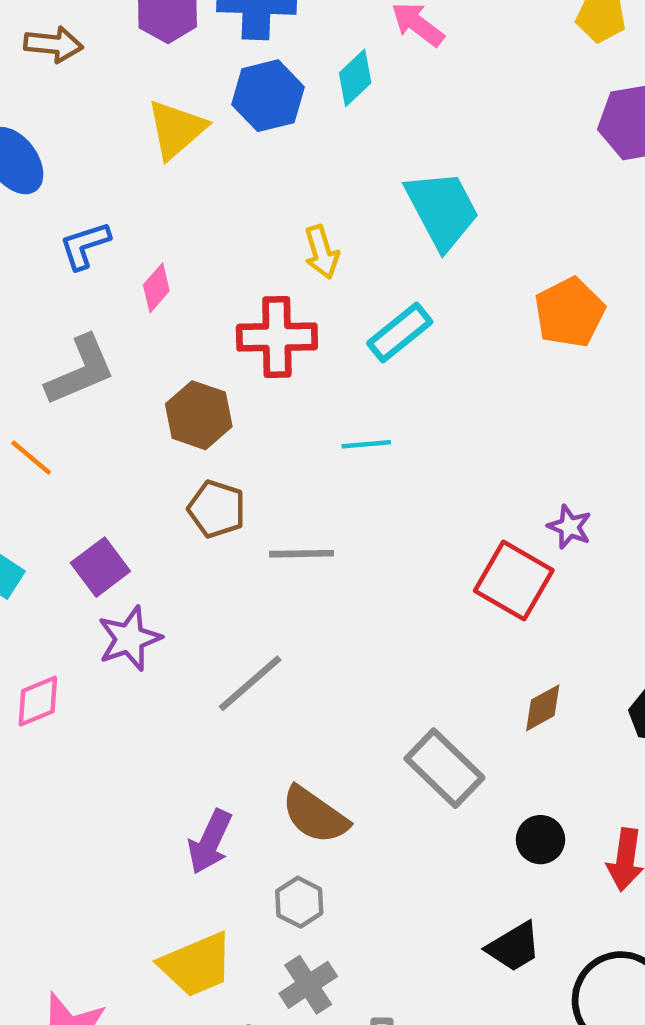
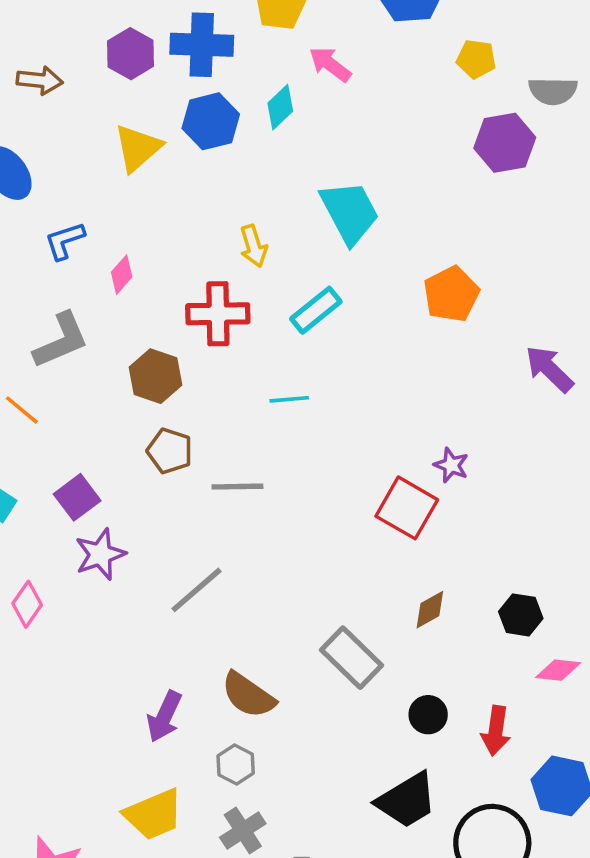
pink diamond: (38, 701) -> (27, 604), turned -33
black trapezoid: (514, 947) -> (407, 800), size x1.4

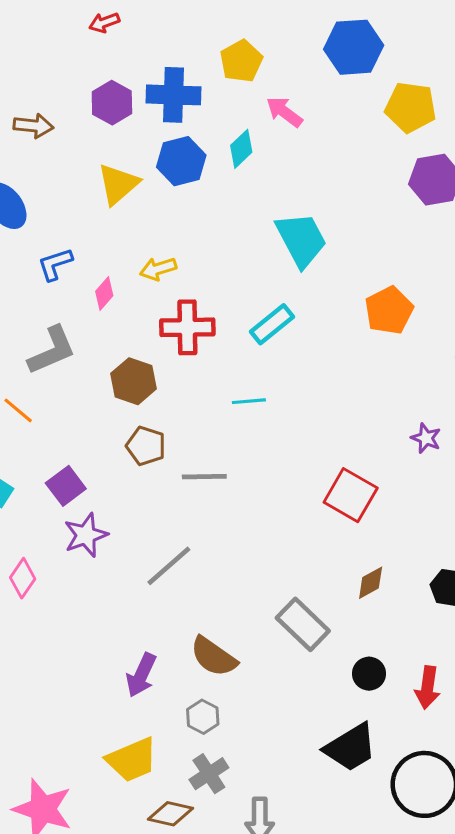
yellow pentagon: (476, 59) -> (411, 107), size x1.5
yellow arrow: (253, 246) -> (158, 269), moved, turned 90
purple star: (451, 465) -> (426, 438), moved

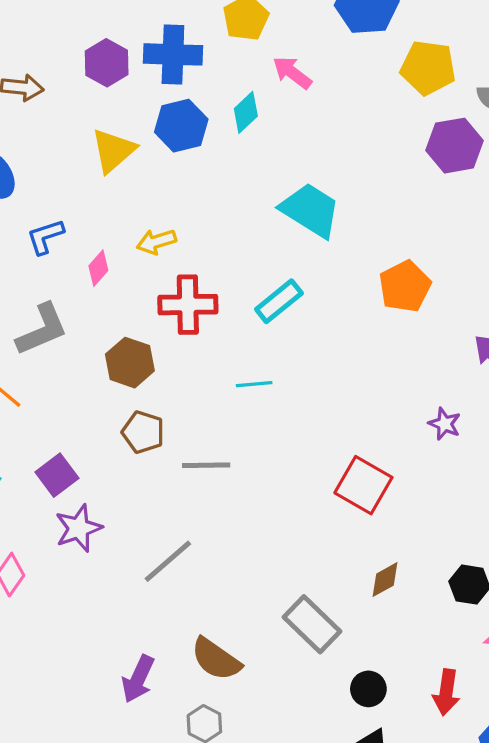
cyan trapezoid: (301, 240) -> (310, 210), turned -30
black circle: (369, 674) -> (368, 689), moved

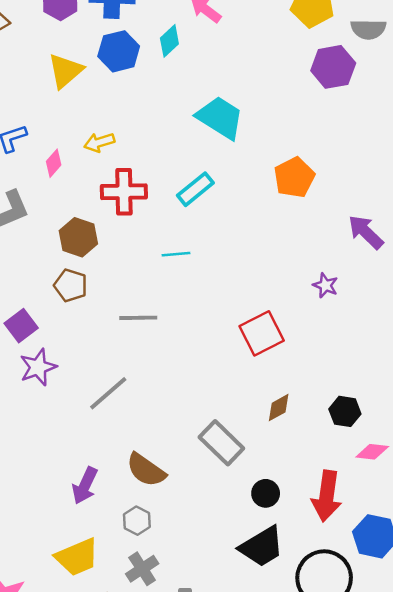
brown pentagon: (143, 432) -> (71, 285), moved
red square: (363, 485) -> (262, 333), turned 33
red arrow: (446, 692) -> (327, 496), size x1.4

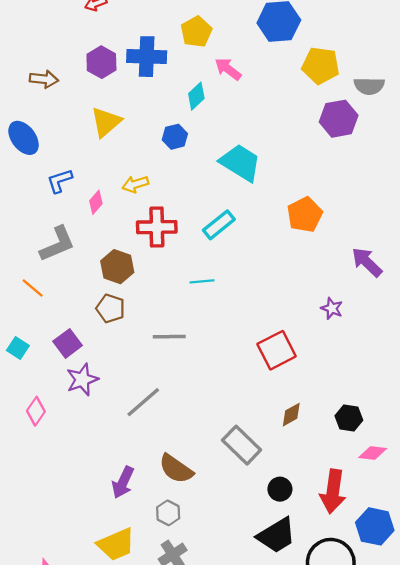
blue hexagon: (119, 51) -> (175, 137), moved, size x0.7

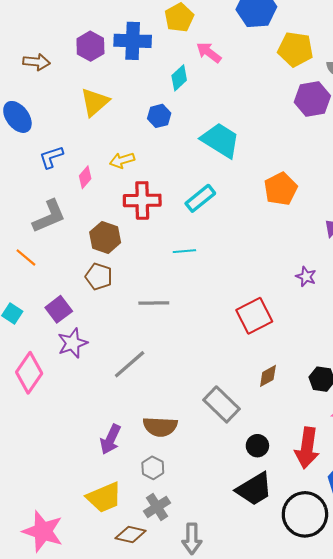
pink diamond: (36, 411) -> (29, 373), size x1.5
brown semicircle: (176, 469) -> (160, 427), turned -32

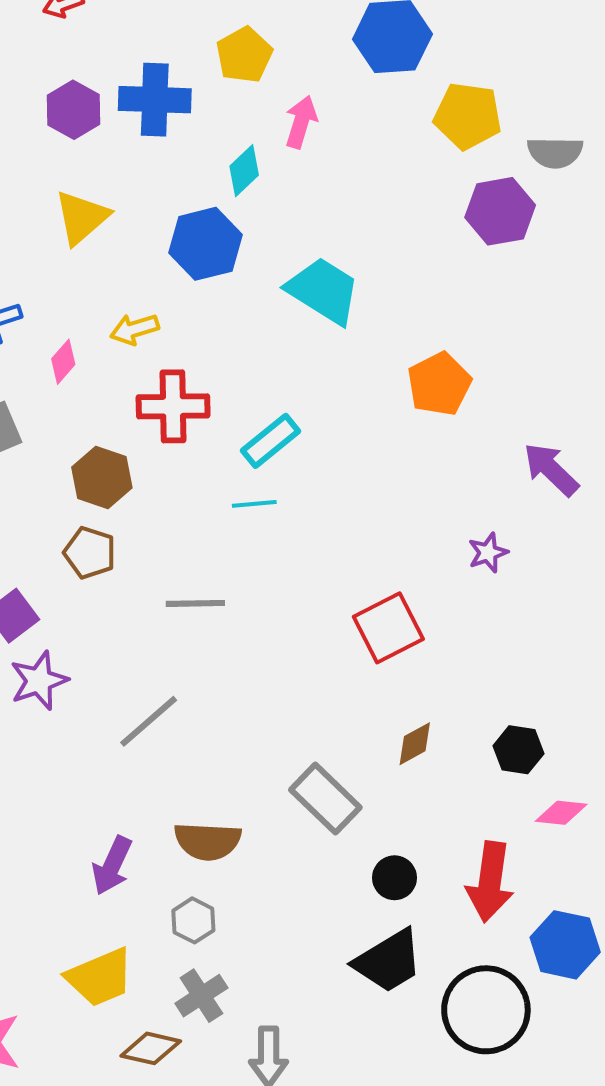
pink arrow: (209, 52) -> (301, 122), turned 70
blue hexagon: (159, 116) -> (206, 244), size x1.6
cyan rectangle: (200, 198) -> (271, 441), moved
purple star: (306, 277) -> (488, 553), turned 30

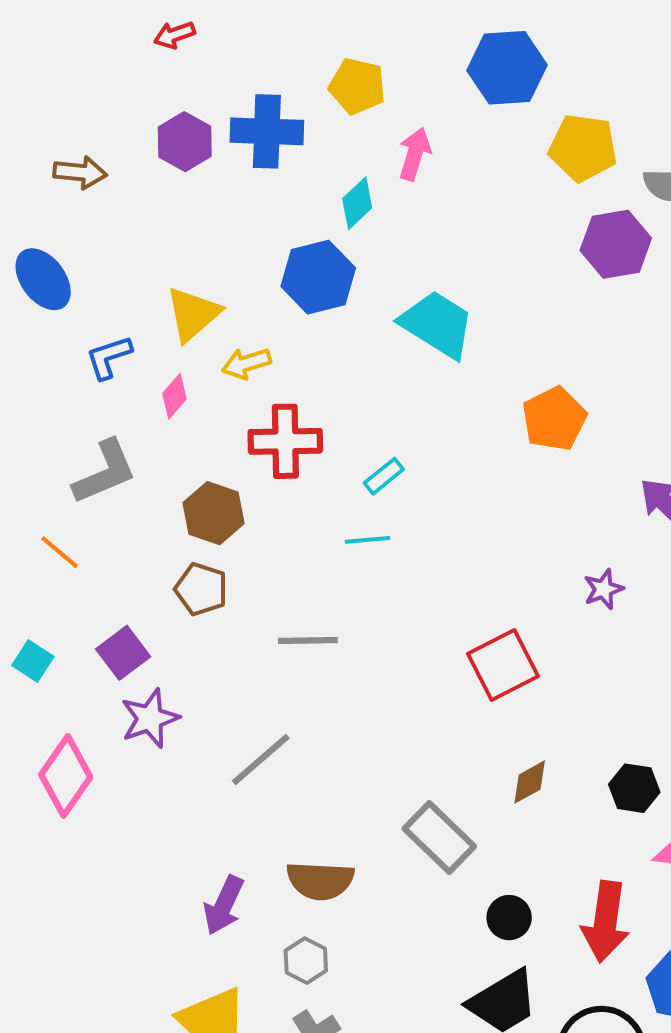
yellow pentagon: (244, 55) -> (357, 86), turned -30
yellow triangle: (82, 217) -> (193, 314), moved
cyan rectangle: (271, 441) -> (384, 476), size x0.7

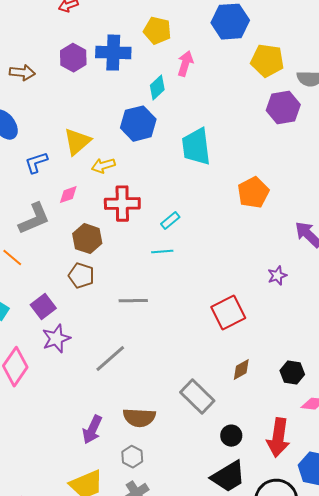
cyan trapezoid: (437, 324) -> (196, 147), turned -129
pink diamond: (174, 396) -> (68, 195), moved, turned 30

